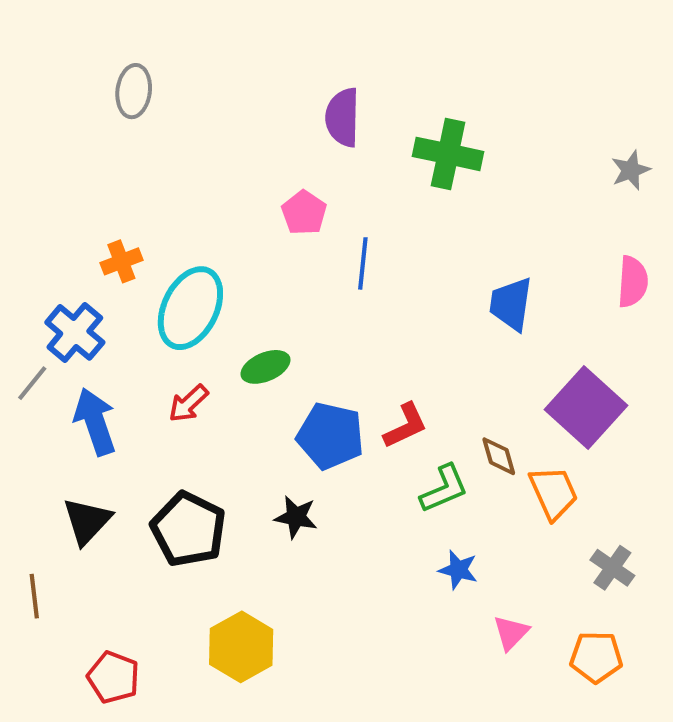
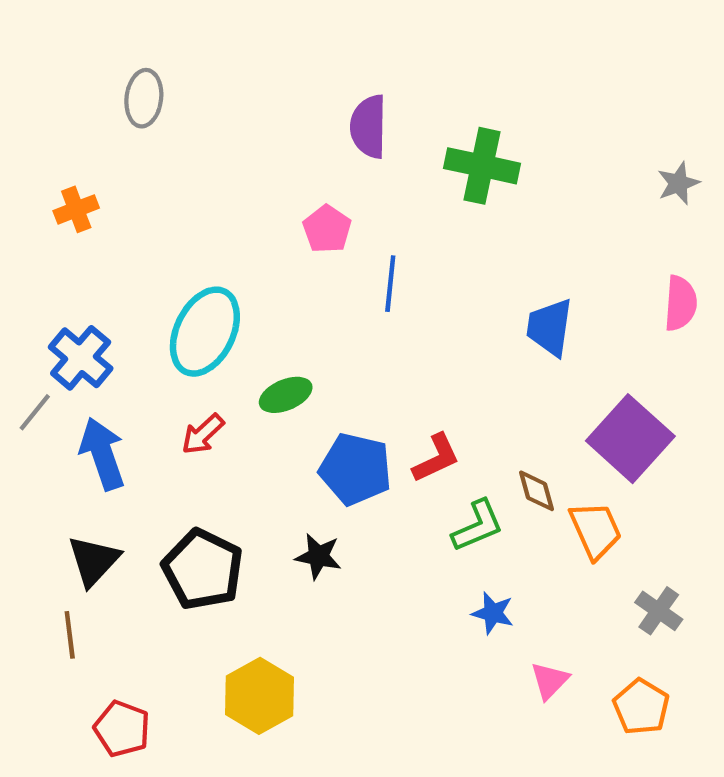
orange cross: (121, 261) -> (76, 209), moved
brown line: (34, 596) -> (70, 635), moved
orange pentagon: (596, 657) -> (641, 707), turned 30

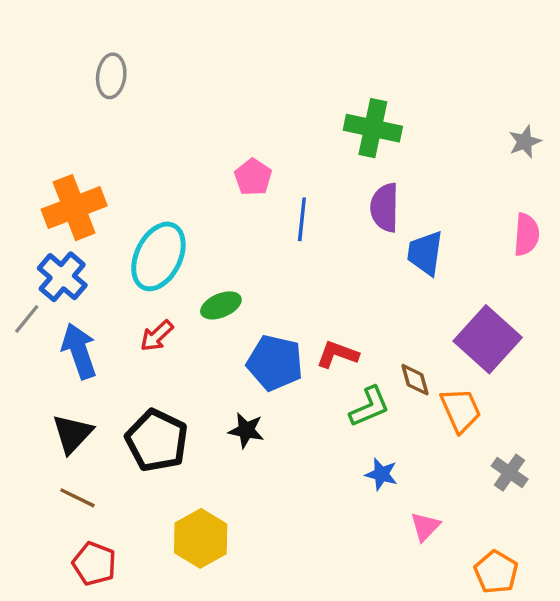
purple semicircle: (369, 127) -> (385, 208), moved
orange cross: (76, 209) -> (74, 208), moved, size x1.8
red L-shape: (436, 458) -> (337, 354), turned -135
brown line: (70, 635) -> (77, 498), moved, turned -57
orange pentagon: (641, 707) -> (496, 572), moved

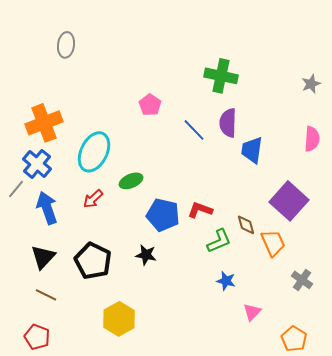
blue line: (302, 219) -> (194, 130), moved, turned -50
red pentagon: (94, 564) -> (37, 337), moved

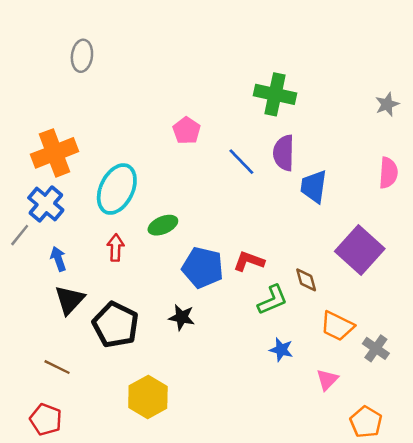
red arrow: (93, 199) -> (116, 248), turned 135
blue arrow: (47, 208) -> (58, 259), size x0.6
orange trapezoid: (273, 243) -> (337, 326), moved, turned 140
black triangle: (43, 257) -> (69, 300), moved
pink triangle: (252, 312) -> (327, 380), moved

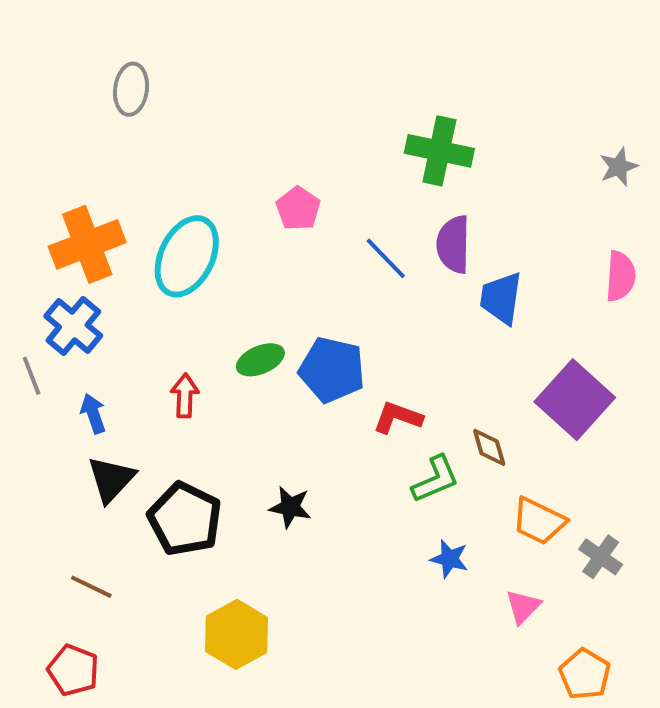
cyan ellipse: (117, 189) -> (187, 256), moved
gray line: (20, 235) -> (32, 376), turned -60
blue pentagon: (203, 267) -> (332, 370), moved

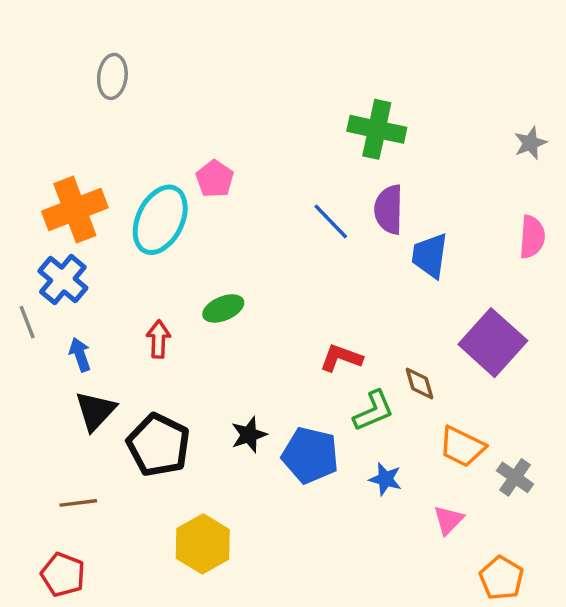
pink pentagon: (298, 209) -> (215, 179), moved
blue pentagon: (332, 370) -> (310, 455), moved
black star: (290, 507) -> (249, 435), turned -30
brown line: (91, 587) -> (78, 503), turned -33

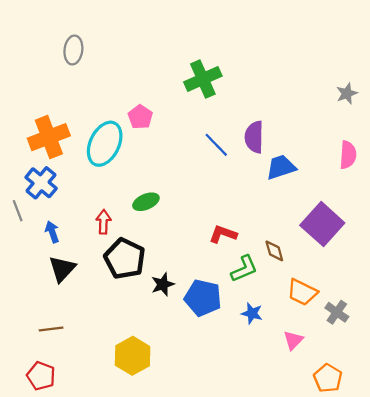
green cross: (377, 129) -> (203, 79), moved, turned -36
blue trapezoid: (430, 256) -> (281, 167), turned 64
black pentagon: (158, 445) -> (125, 259), moved

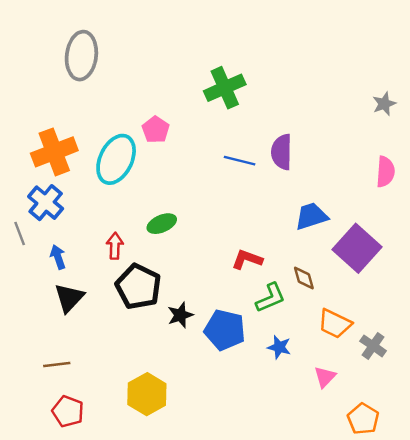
gray ellipse: (73, 50) -> (81, 56), size x1.5
blue line: (216, 145) -> (240, 161), turned -32
blue trapezoid: (281, 167) -> (311, 216), moved
red pentagon: (41, 376) -> (68, 411), moved

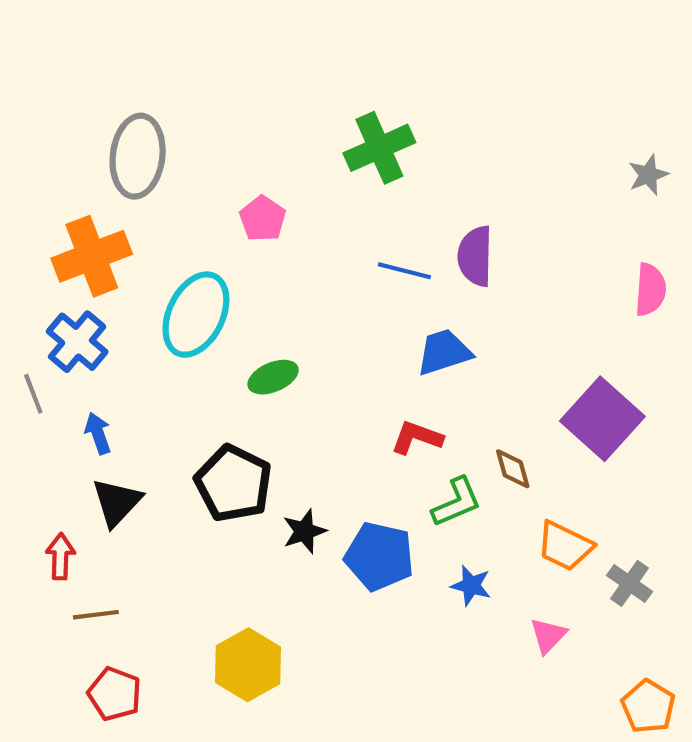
gray ellipse: (81, 56) -> (138, 156), moved
cyan ellipse: (116, 159) -> (196, 315), moved
blue trapezoid: (311, 216) -> (444, 352), moved
red arrow: (115, 246) -> (60, 556), moved
orange pentagon: (363, 419) -> (648, 706), moved

